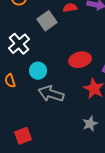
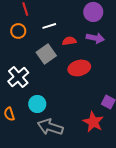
red ellipse: (80, 60) -> (79, 68), moved

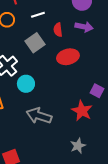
red semicircle: (69, 41) -> (58, 30), turned -88
cyan circle: (37, 104) -> (26, 84), moved

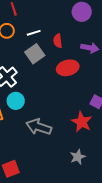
white line: (38, 15) -> (34, 33), moved
purple arrow: (84, 27) -> (90, 48), moved
cyan circle: (26, 84) -> (16, 101), moved

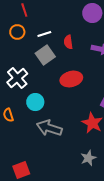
red ellipse: (68, 68) -> (71, 79), moved
cyan circle: (16, 101) -> (35, 102), moved

